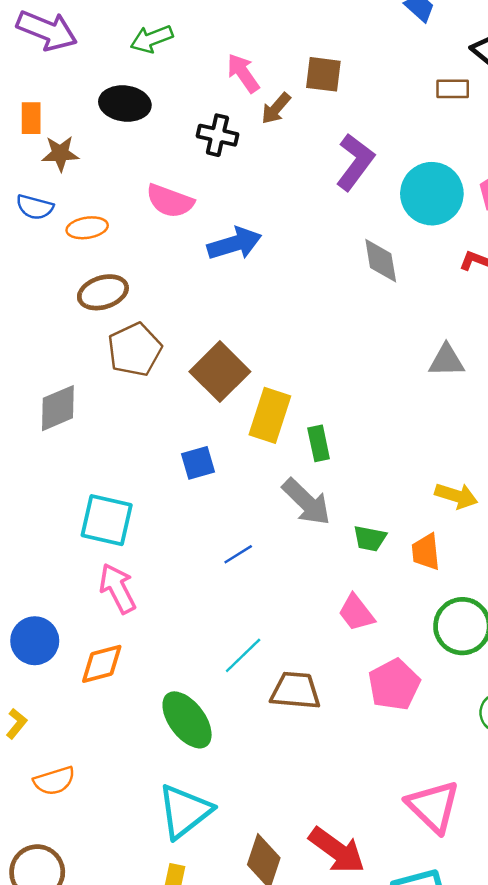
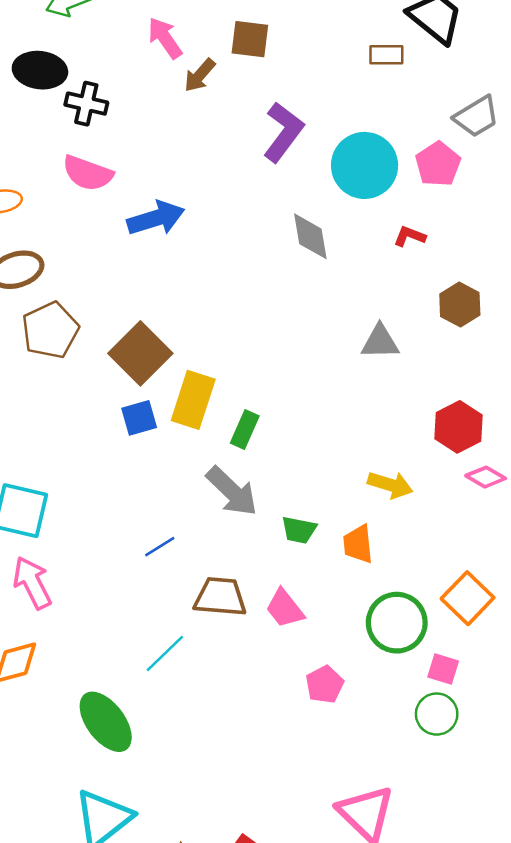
black cross: (217, 135) -> (86, 104), moved
green rectangle: (319, 443) -> (245, 429), turned 36
blue square: (198, 463) -> (139, 418), moved
pink pentagon: (394, 685) -> (325, 684), size x0.7
brown trapezoid: (295, 691) -> (220, 597), moved

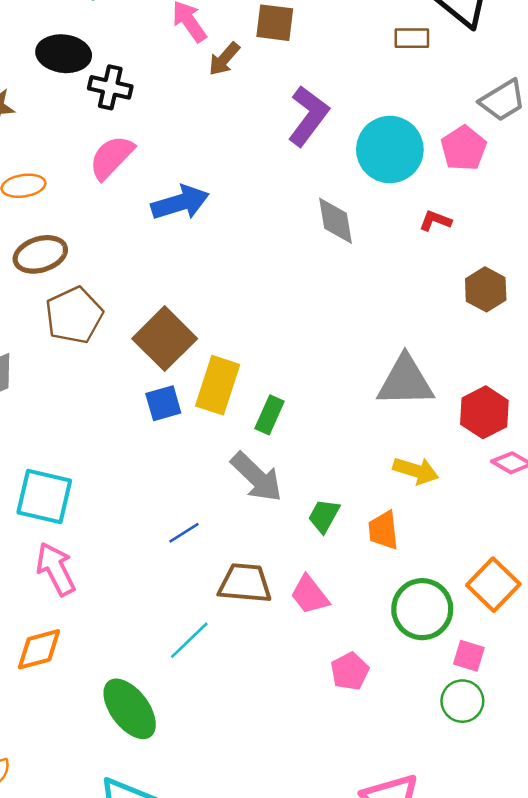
pink semicircle: (88, 173) -> (112, 157), turned 114
gray triangle: (380, 342) -> (405, 381), moved, size x1.5
green trapezoid: (299, 530) -> (324, 516), turned 108

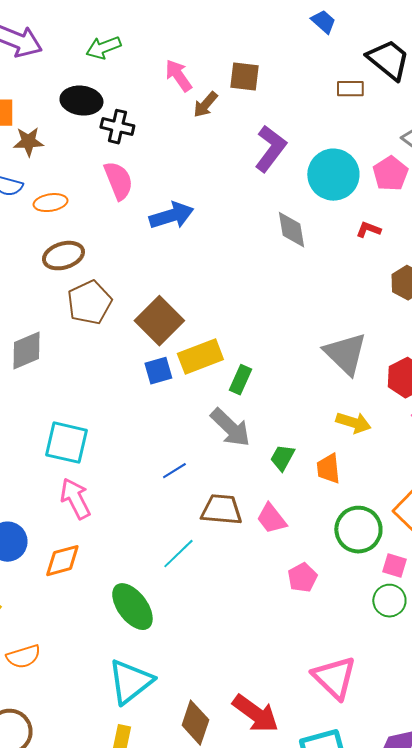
pink semicircle: (112, 157) -> (118, 181), turned 114
gray triangle: (405, 381) -> (345, 354), turned 45
yellow rectangle: (218, 385) -> (200, 357), turned 51

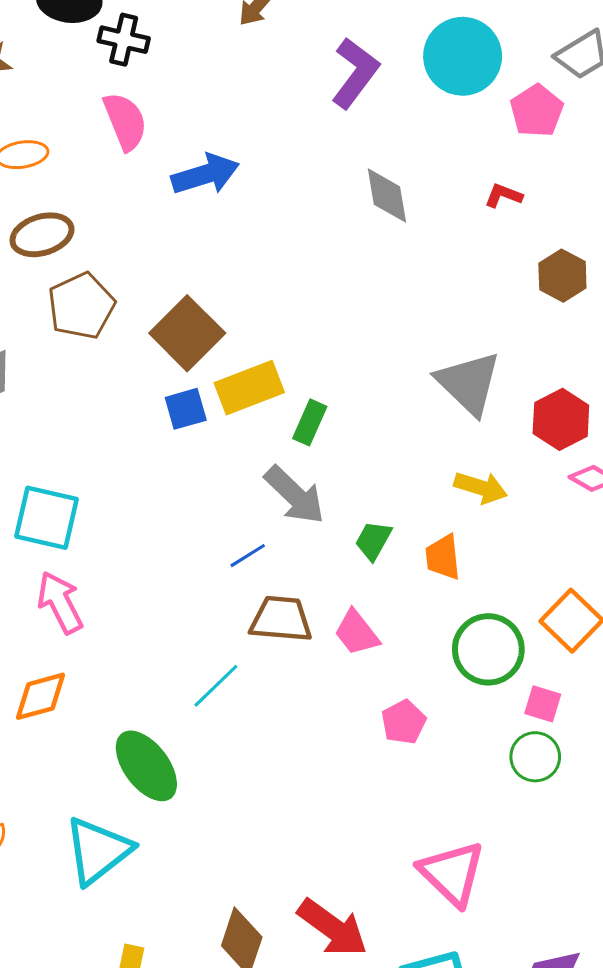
cyan circle: (333, 175) -> (463, 56), moved
blue line: (174, 471) -> (248, 556), moved
cyan triangle: (130, 682) -> (98, 851), moved

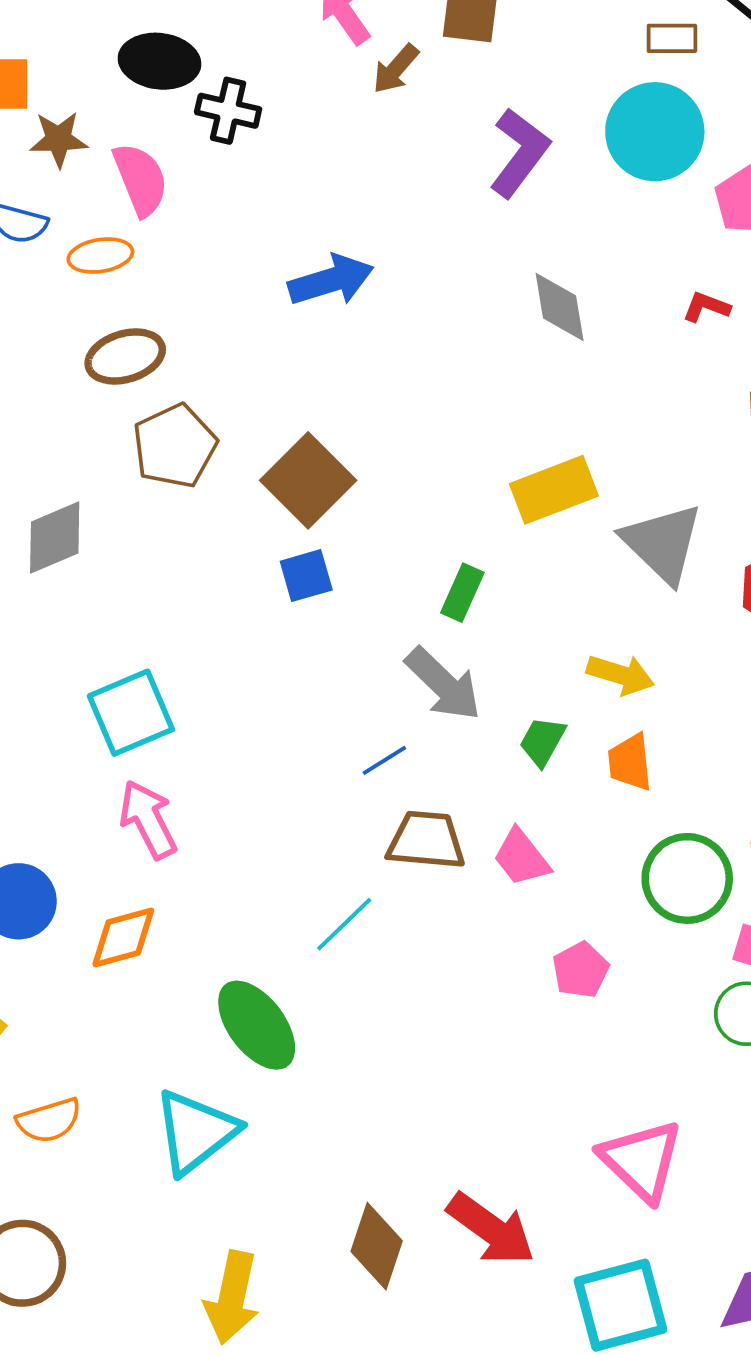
pink semicircle: (125, 121) -> (140, 179), moved
yellow rectangle: (249, 388) -> (554, 490), moved
yellow arrow: (481, 487) -> (621, 675), moved
cyan square: (46, 518) -> (131, 713), turned -36

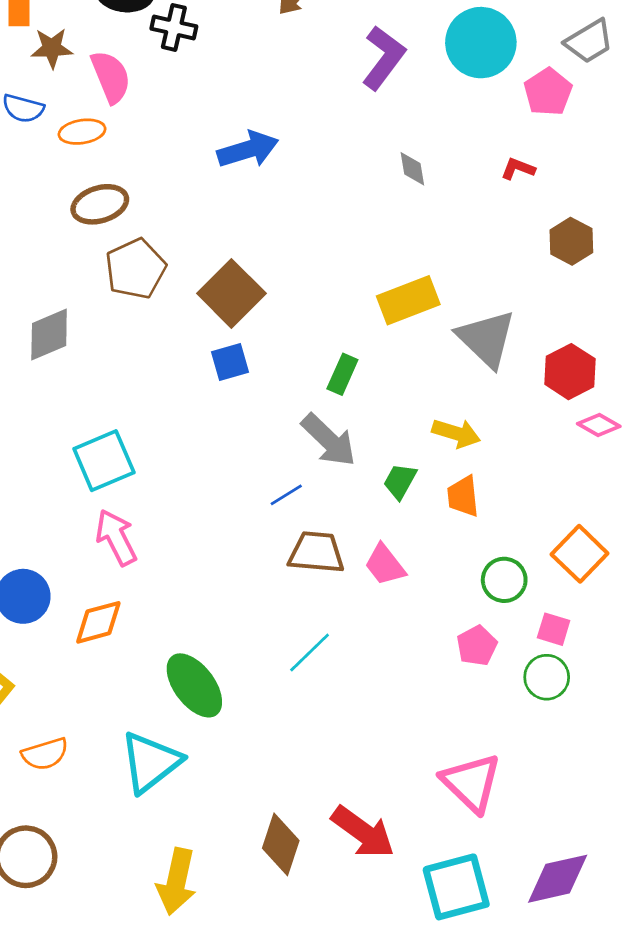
gray diamond: (560, 307) -> (412, 169), size x0.7
green circle: (687, 878) -> (504, 580), size x0.7
cyan line: (344, 924) -> (310, 653), moved
pink pentagon: (580, 970) -> (477, 646), moved

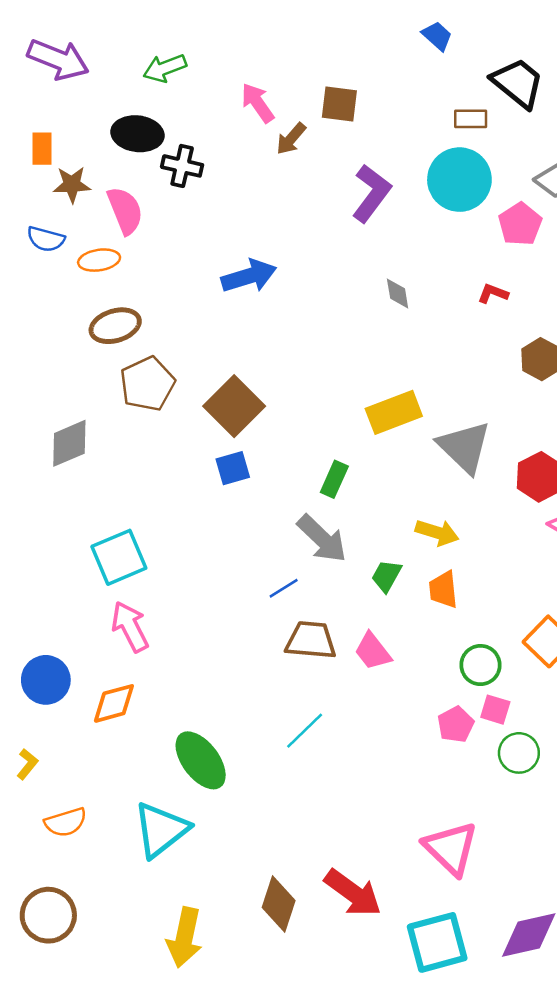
pink square: (554, 629) -> (495, 710), moved

